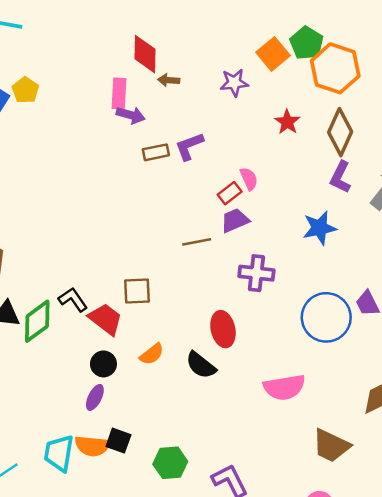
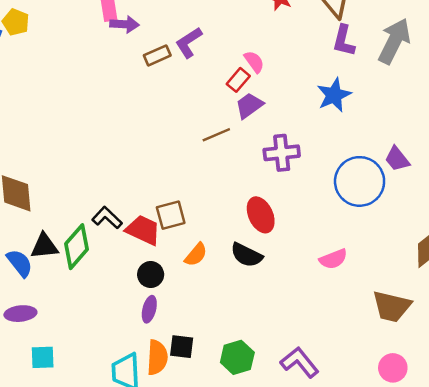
brown square: (137, 291) -> (171, 215), moved
pink semicircle: (284, 387) -> (333, 259), size x0.7
orange semicircle: (92, 446) -> (157, 357), turned -80

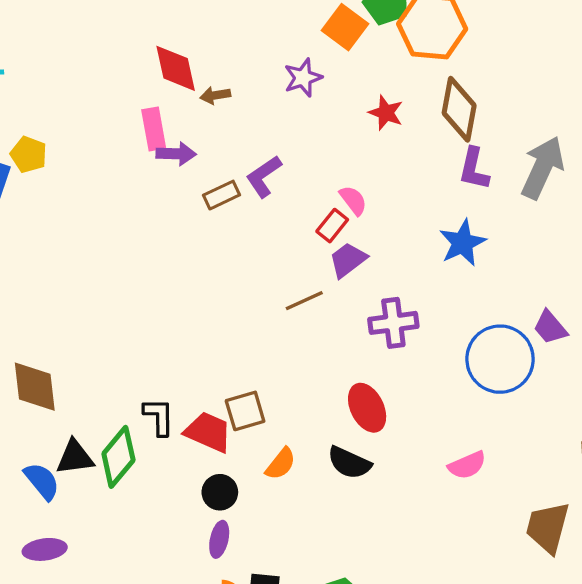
black L-shape: (107, 218) -> (159, 417), turned 48
brown trapezoid: (392, 306) -> (548, 527), turned 93

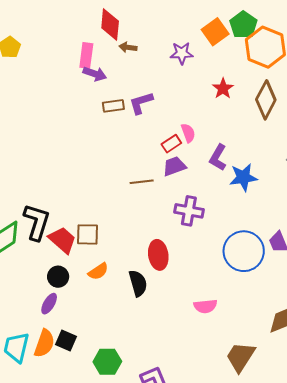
purple L-shape: (474, 169) -> (218, 157), moved
black L-shape: (159, 417) -> (37, 222), size x1.5
black semicircle: (349, 463) -> (138, 283), turned -148

